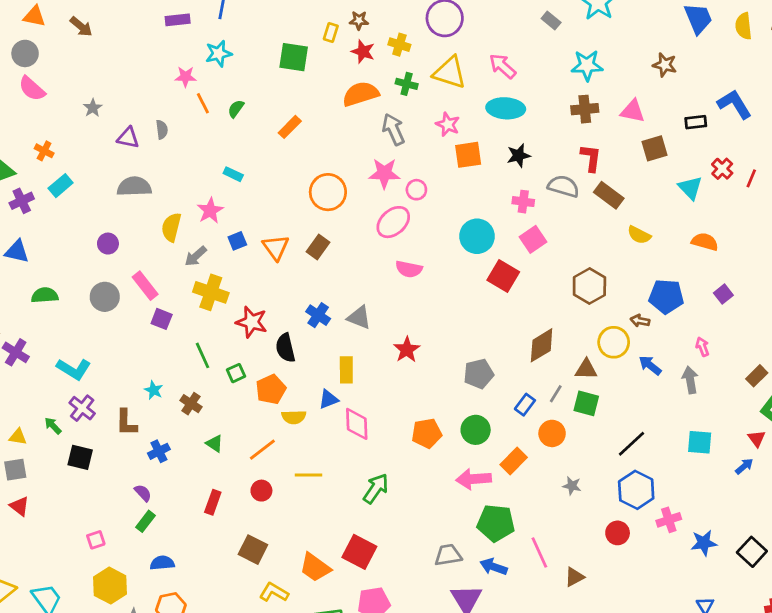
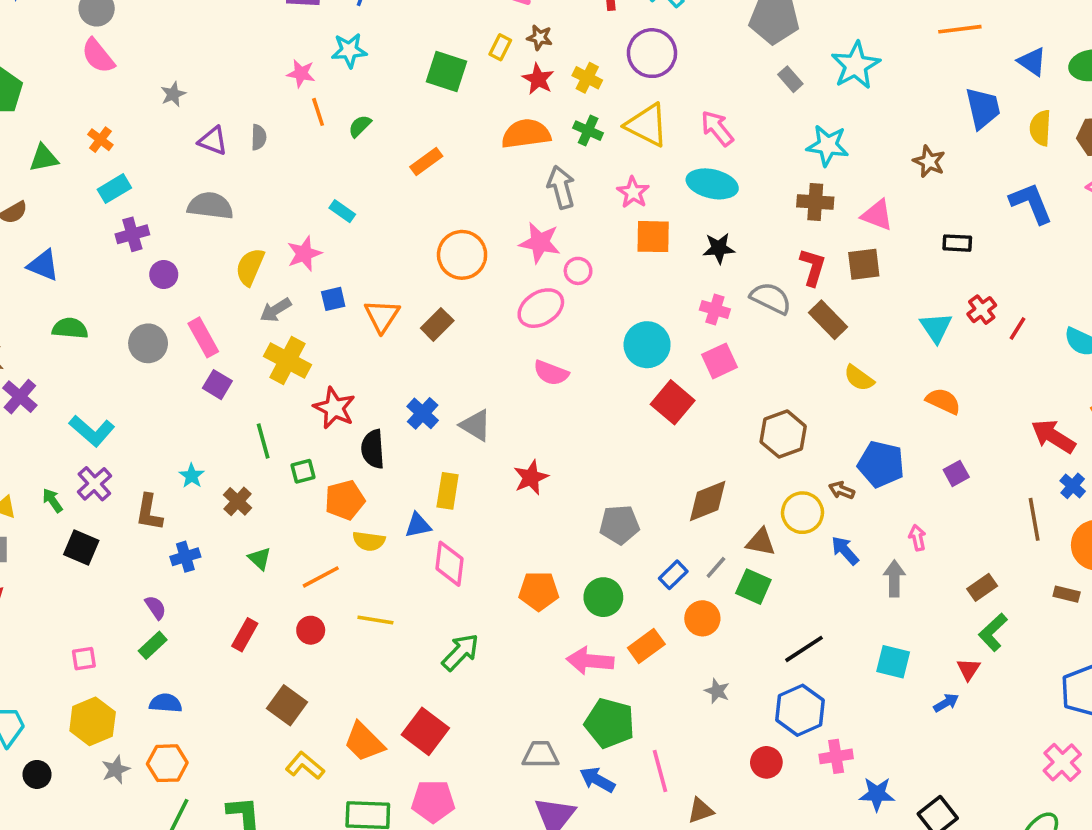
blue L-shape: (734, 104) -> (1031, 203), moved
brown square: (655, 148) -> (864, 264), moved
purple cross: (22, 201) -> (132, 234), moved

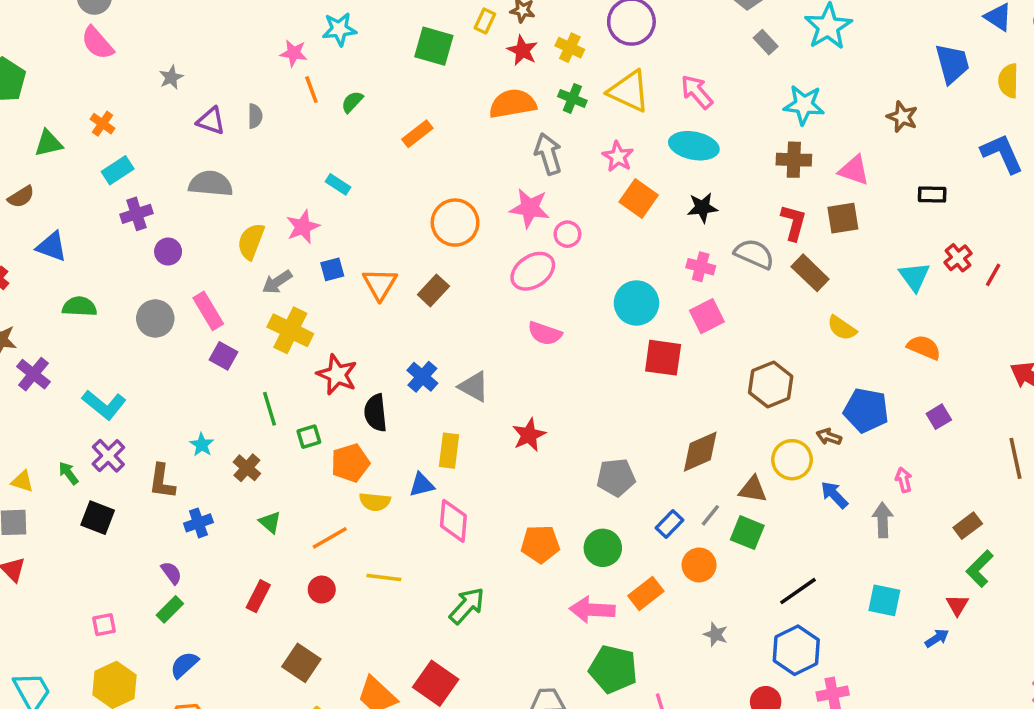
orange square: (653, 237) -> (639, 198), turned 36
red square: (673, 402) -> (663, 358), turned -30
blue semicircle: (166, 703) -> (184, 665), turned -44

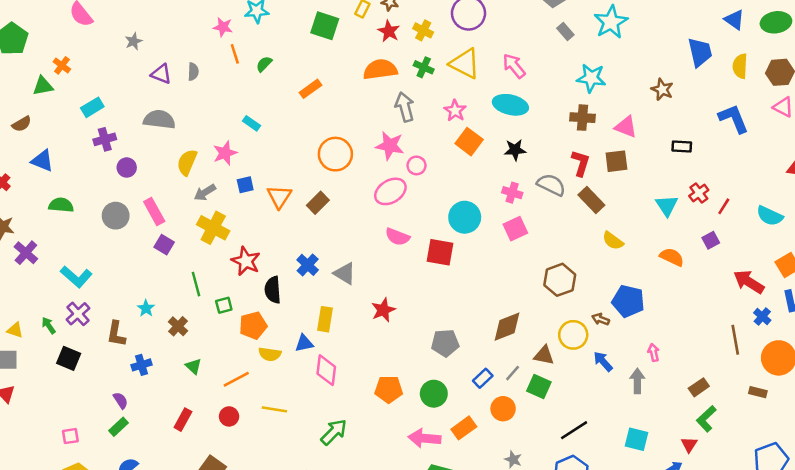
orange cross: (102, 124) -> (62, 65), moved
red square: (663, 358) -> (440, 252), moved
purple square: (939, 417) -> (711, 240), moved

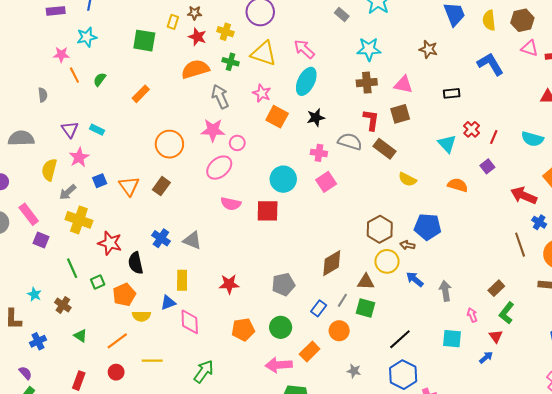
purple triangle: (161, 74) -> (70, 129), moved, turned 42
cyan ellipse: (510, 105) -> (306, 81), turned -68
brown hexagon: (560, 280) -> (380, 229), moved
red star: (383, 310) -> (229, 284), moved, turned 30
pink arrow: (654, 352) -> (472, 315), moved

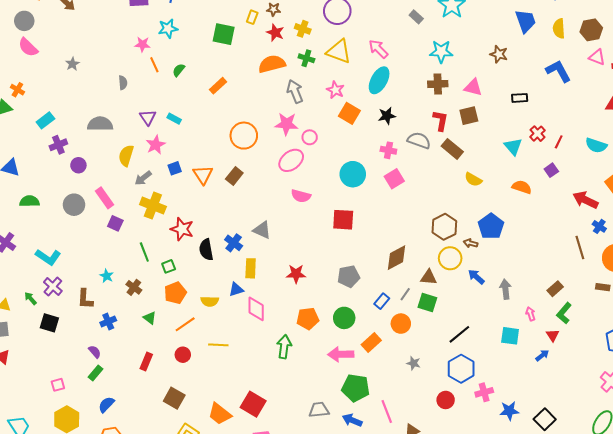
red square: (268, 211) -> (343, 220), moved
blue pentagon: (428, 227) -> (491, 226), turned 30
blue cross: (161, 238) -> (234, 243), moved
orange pentagon: (124, 295) -> (175, 293), moved
green arrow: (204, 371) -> (284, 347), moved, turned -30

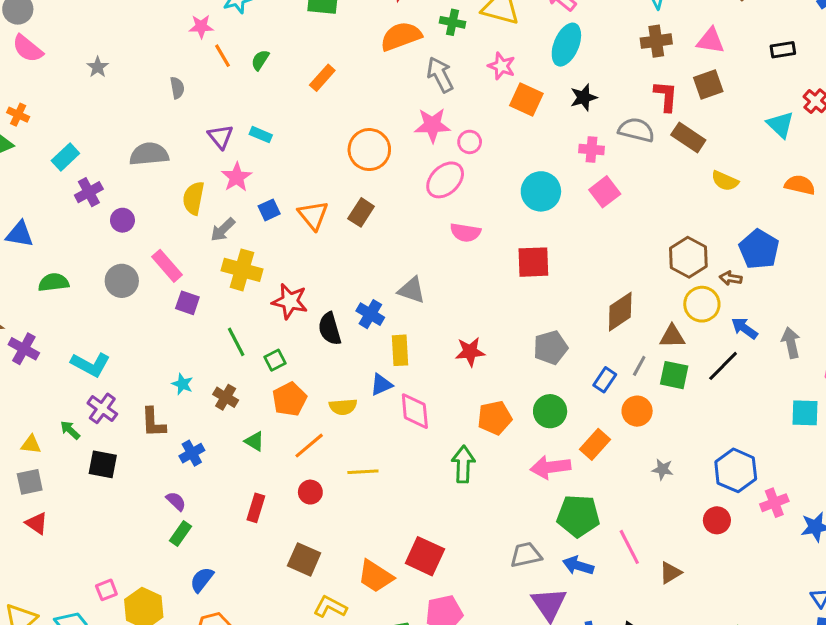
black line: (459, 334) -> (723, 366), moved
pink square: (58, 385) -> (106, 590), moved

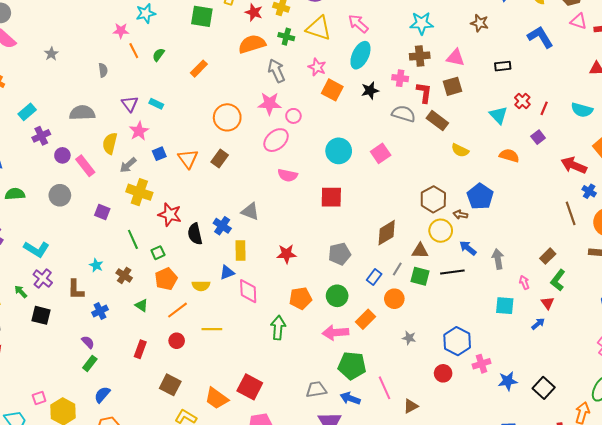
pink cross: (591, 150) -> (400, 78), moved
pink rectangle: (167, 266) -> (85, 166), moved
black line: (723, 366) -> (452, 272), turned 35

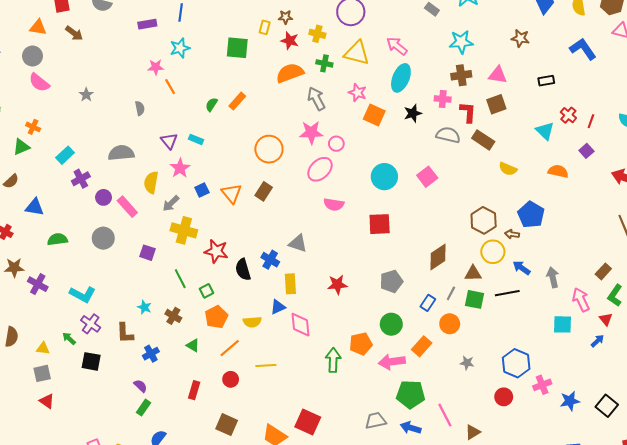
green semicircle: (158, 55) -> (211, 105), moved
pink arrow: (524, 282) -> (581, 300), size x1.6
orange pentagon: (300, 298) -> (361, 344), moved

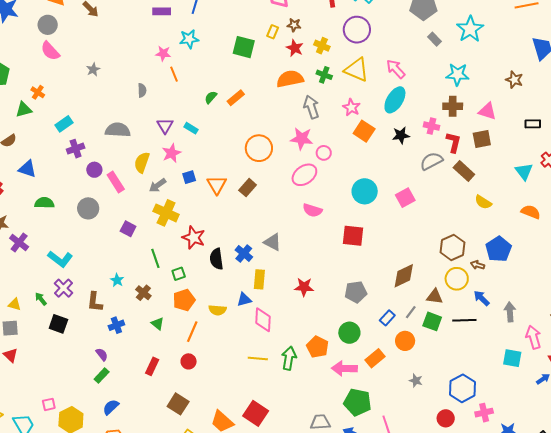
gray semicircle: (448, 135) -> (431, 161), turned -50
orange pentagon: (361, 344) -> (318, 347), turned 30
orange line: (230, 348) -> (192, 332), turned -35
yellow line: (266, 365) -> (258, 358), moved

